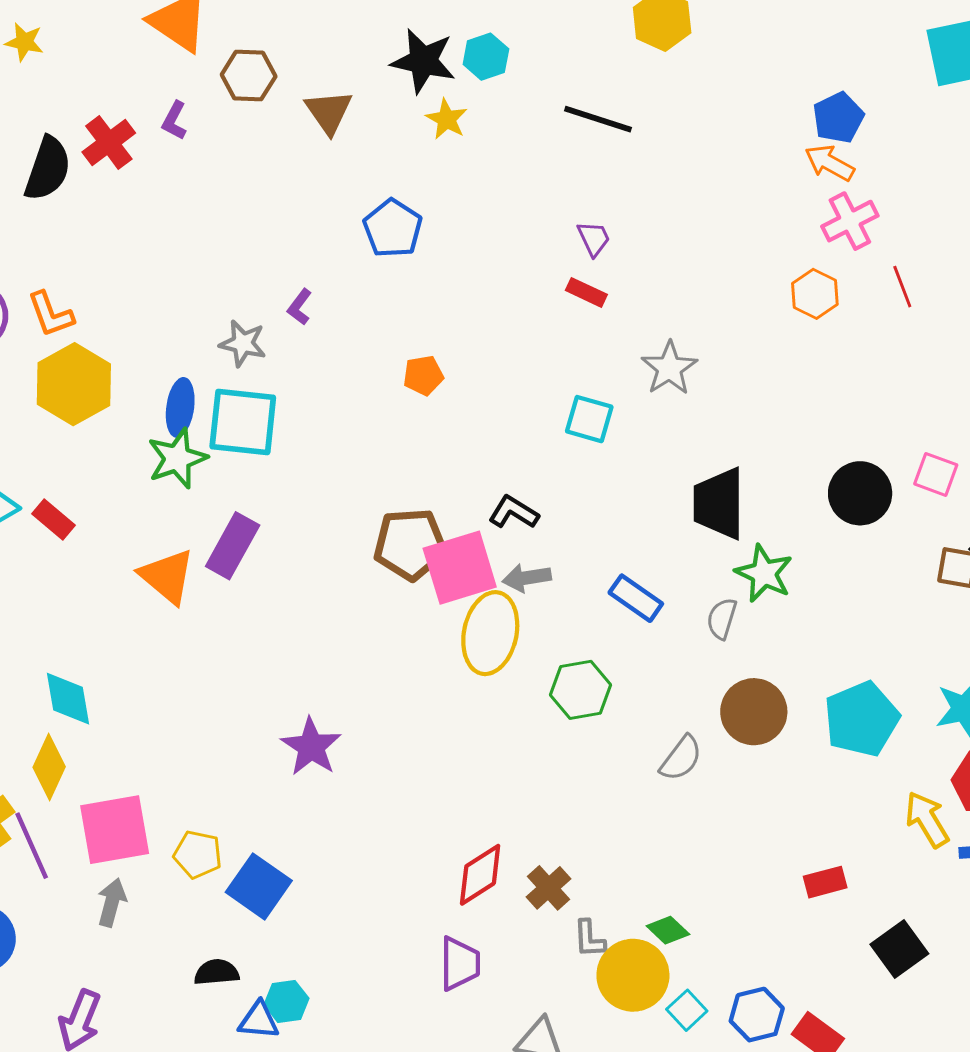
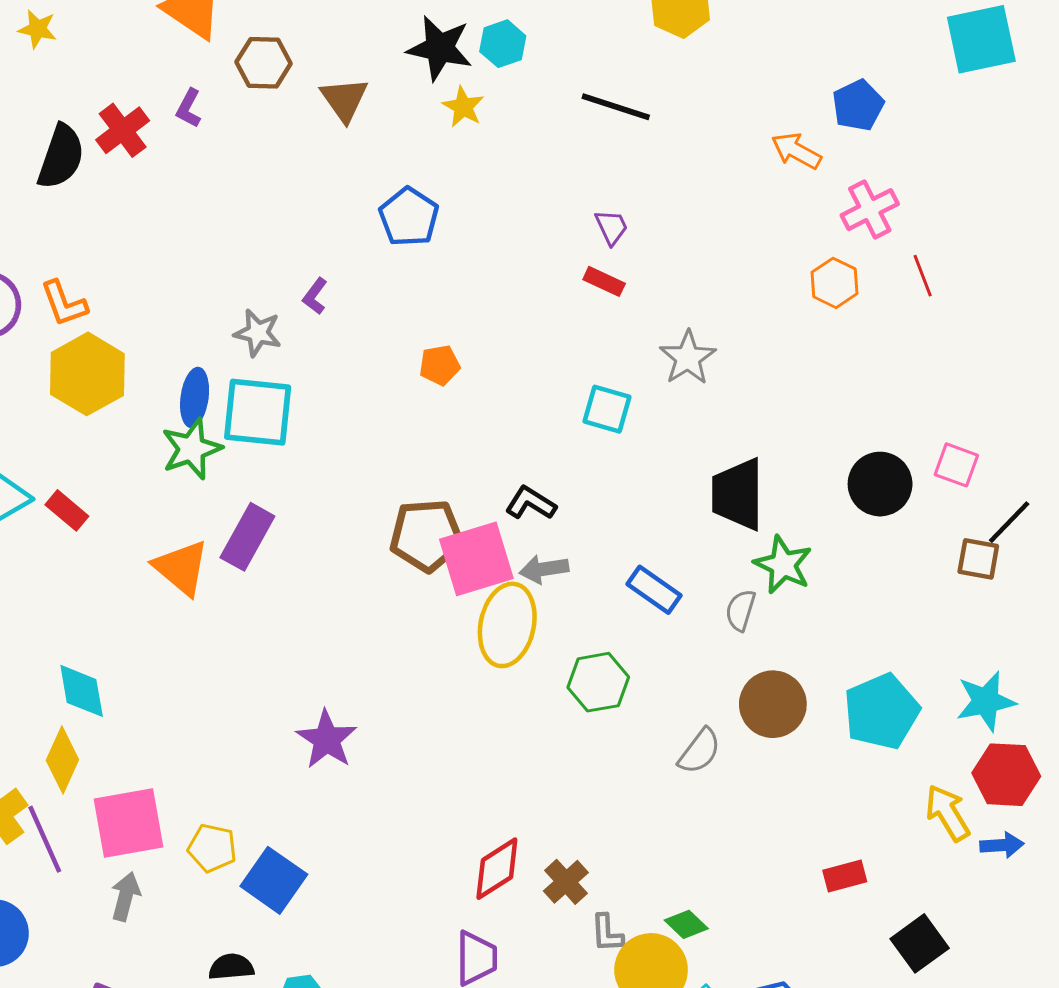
orange arrow: (829, 163) -> (796, 151), moved

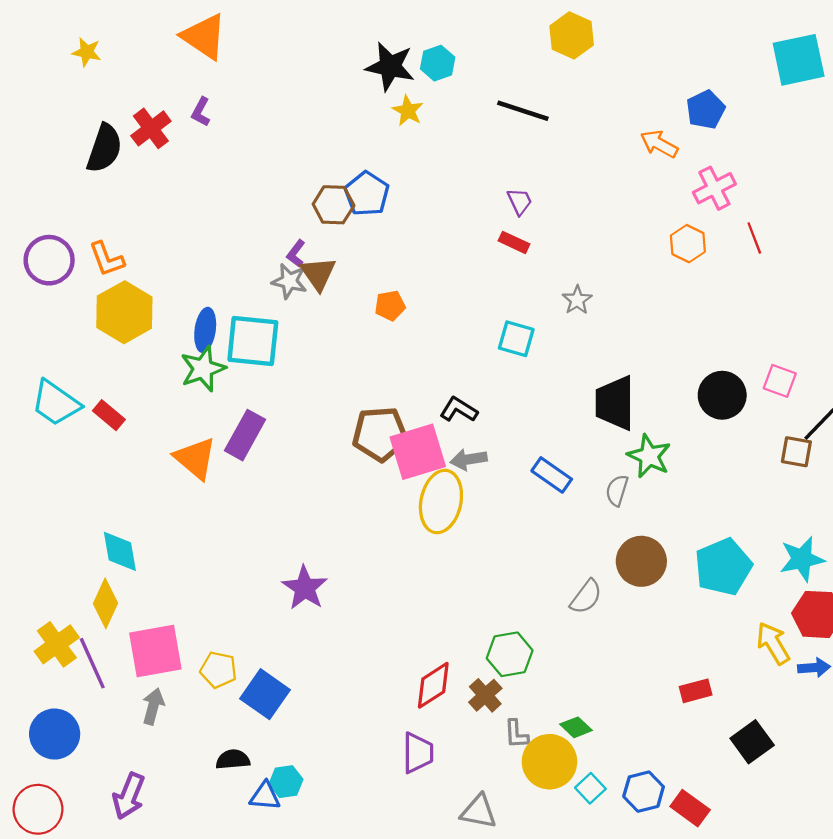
brown hexagon: (264, 63) -> (334, 205), moved
brown triangle: (344, 99) -> (318, 273), moved
gray star: (258, 333) -> (289, 281), moved
gray star: (688, 358) -> (577, 300), size x0.7
green hexagon: (598, 682) -> (510, 654), moved

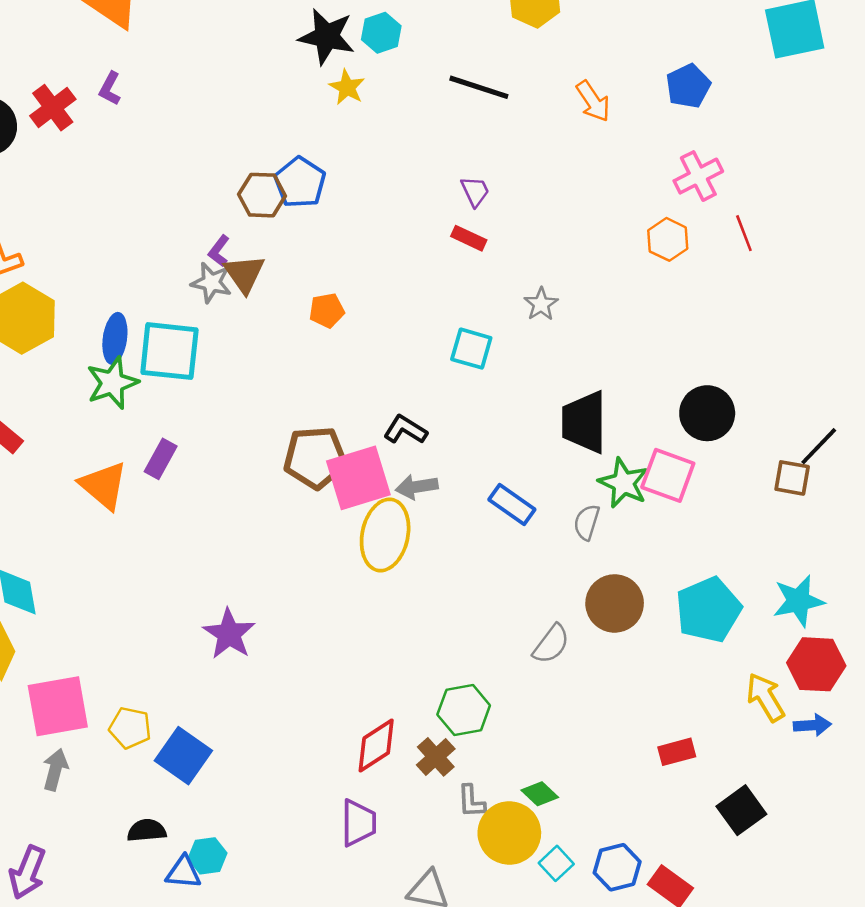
orange arrow: (659, 144) -> (593, 101), moved, turned -153
pink square: (780, 381) -> (668, 475), moved, size x1.4
purple rectangle: (245, 435) -> (161, 459), size x0.7

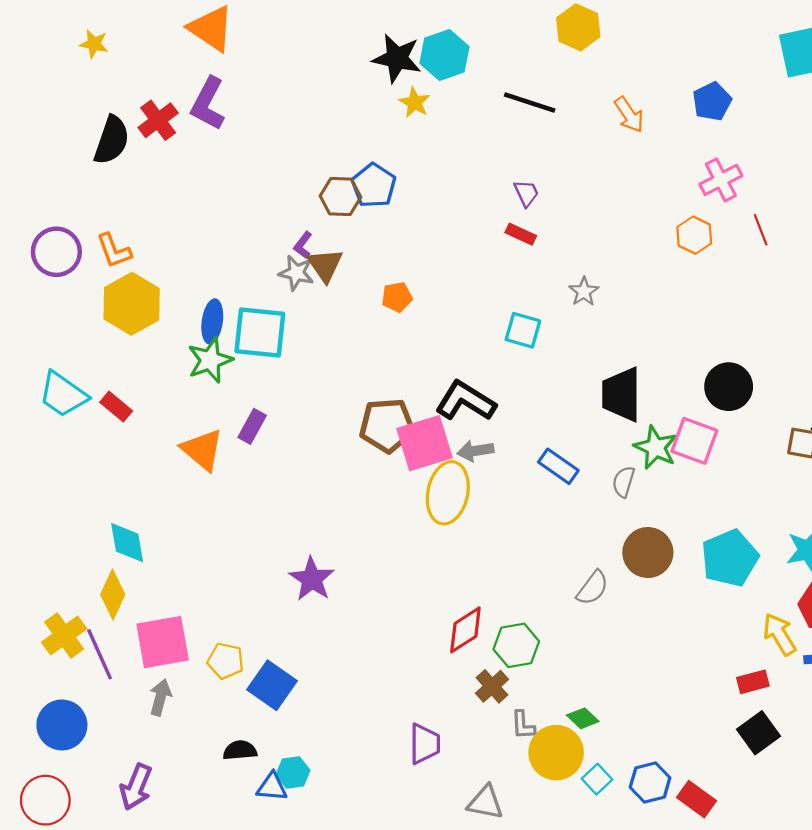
cyan hexagon: (381, 33) -> (444, 55), size x1.4
purple L-shape: (110, 89) -> (208, 104), size x1.8
black L-shape: (405, 430) -> (465, 401), size x1.6
red diamond: (376, 745) -> (465, 630), moved
red rectangle: (677, 752) -> (753, 682), moved

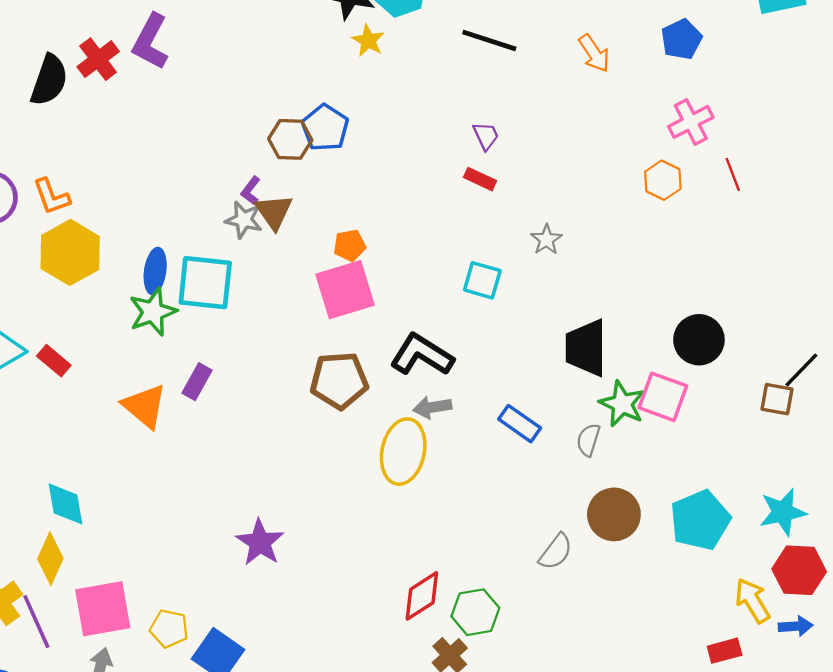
pink square: (425, 443) -> (345, 290), moved

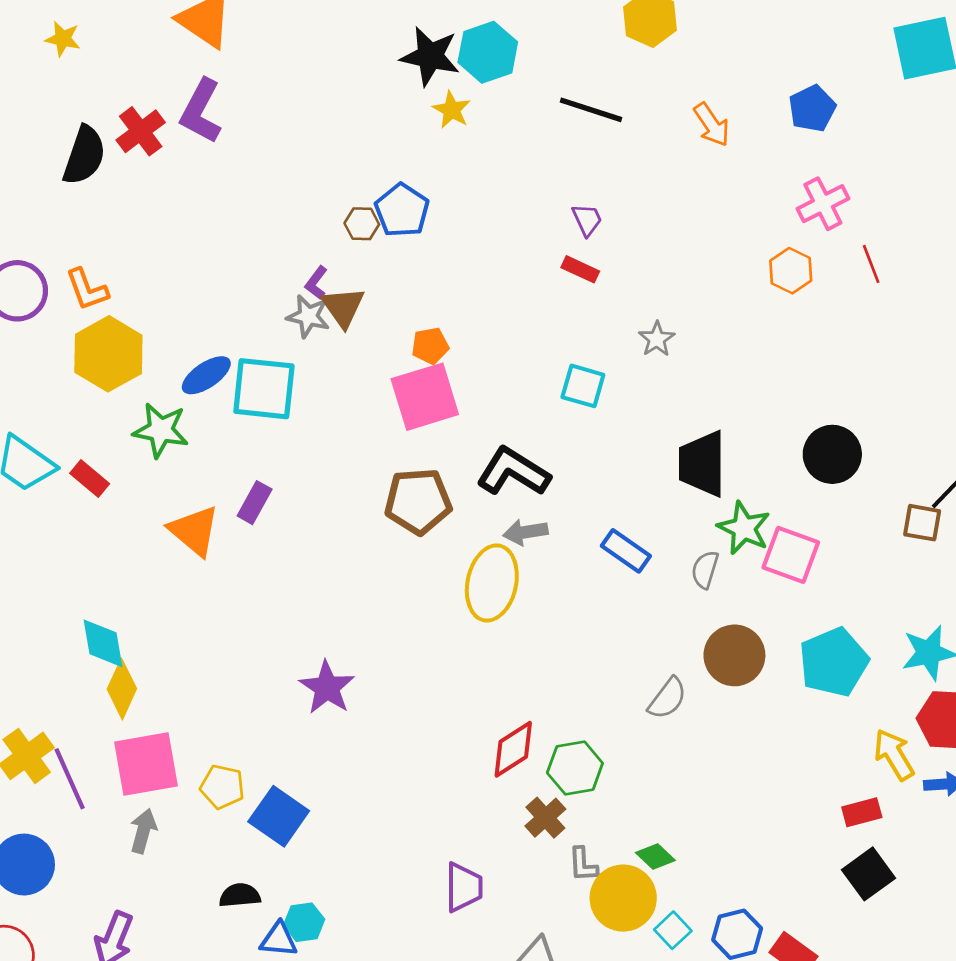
brown hexagon: (290, 139) -> (362, 224), size x0.7
blue ellipse: (155, 271) -> (206, 375), turned 48
green star: (153, 312) -> (161, 430), moved, turned 30
pink square: (663, 397) -> (791, 555), moved
yellow diamond: (50, 559) -> (122, 689), moved

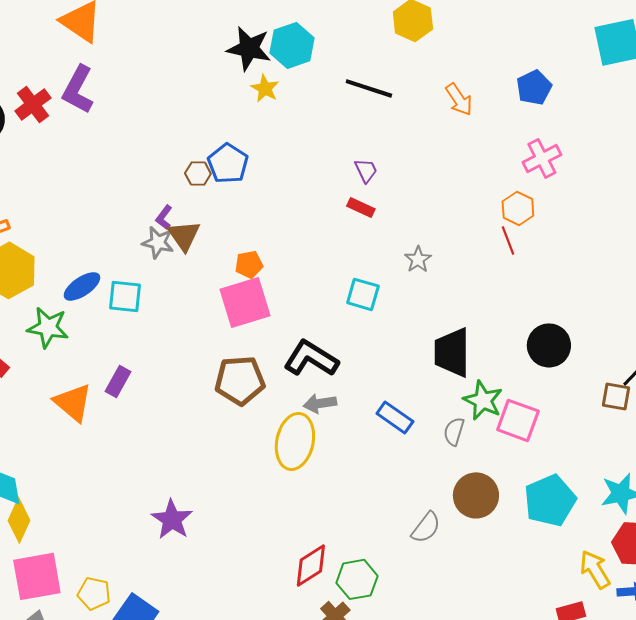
red line: (871, 264) -> (508, 240), moved
cyan square: (264, 389) -> (125, 296), size x0.7

